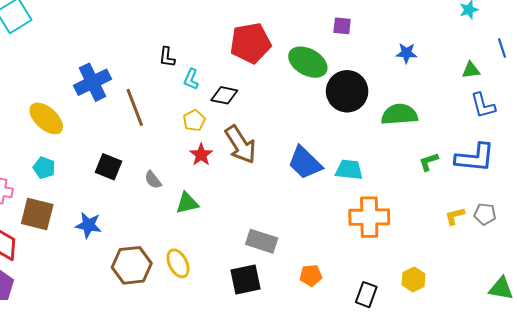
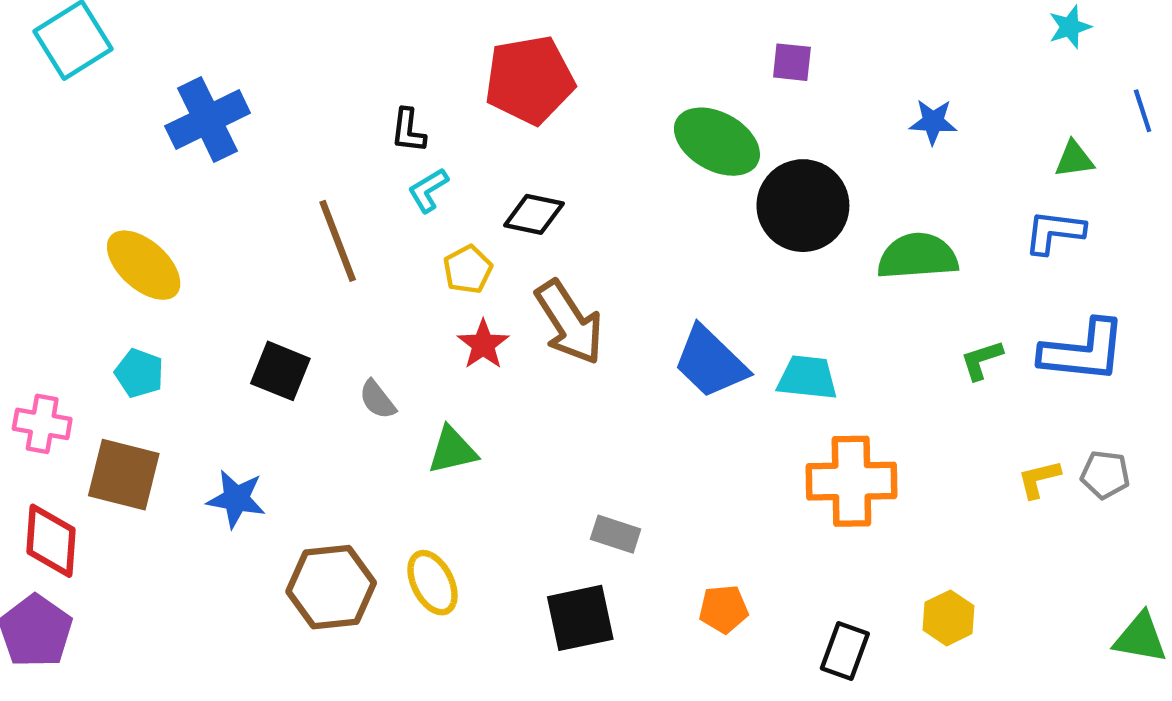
red pentagon: (250, 43) -> (530, 80), moved
cyan L-shape: (191, 79) -> (428, 190), moved, turned 35
blue cross: (92, 82) -> (208, 120), moved
blue L-shape: (483, 105) -> (1054, 232), moved, turned 112
gray rectangle: (262, 241) -> (616, 534), size x0.7

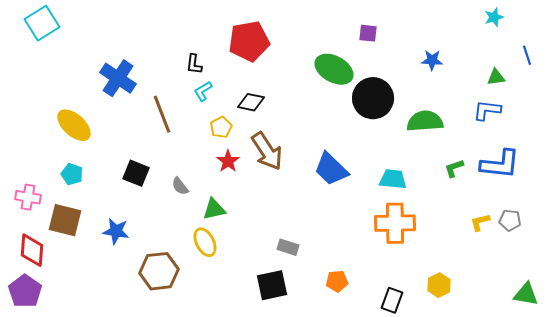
blue cross: (208, 120) -> (118, 78), moved, turned -30
cyan trapezoid: (807, 378) -> (393, 179), moved
yellow ellipse: (432, 583) -> (205, 242), moved

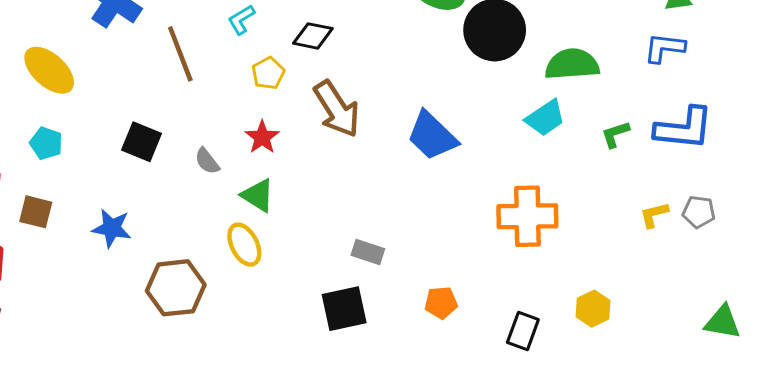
red star: (228, 161) -> (262, 137), moved
cyan trapezoid: (393, 179) -> (545, 118), moved, turned 140
green triangle: (214, 209) -> (258, 195), turned 45
brown square: (65, 220) -> (36, 212), size x0.7

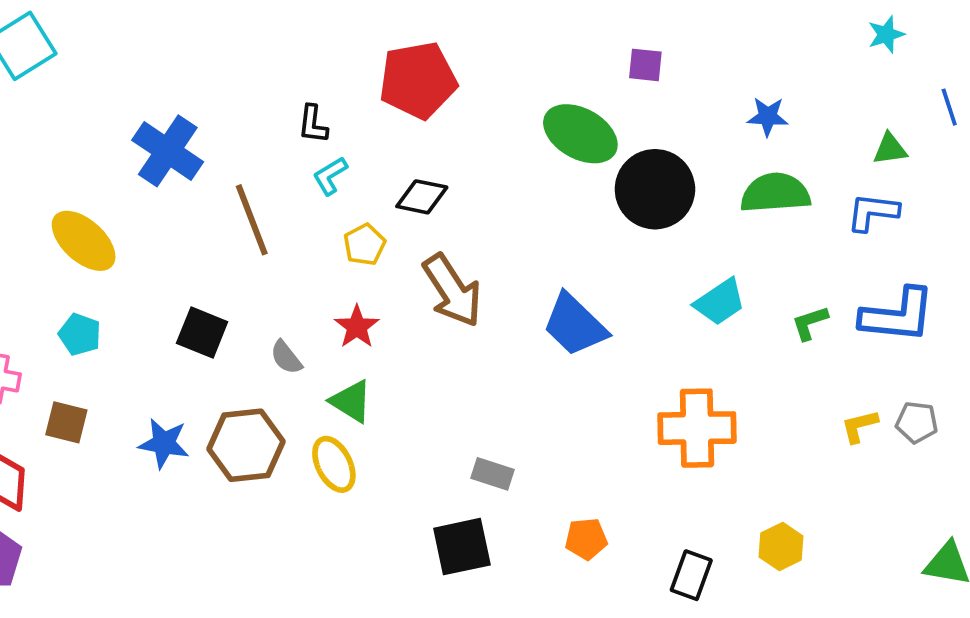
green semicircle: (572, 64) -> (775, 193), moved
brown hexagon: (176, 288) -> (246, 445), moved

